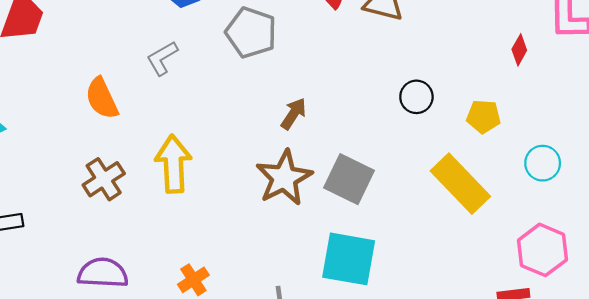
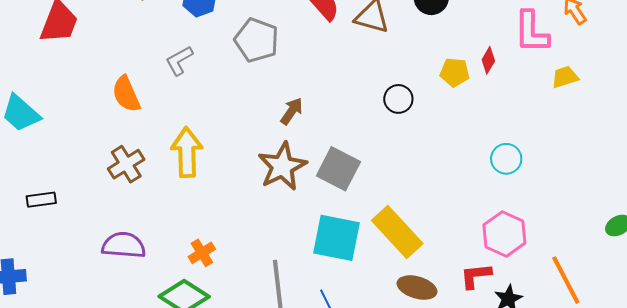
yellow pentagon: (483, 116) -> (455, 72), moved
yellow rectangle: (460, 184) -> (397, 232), moved

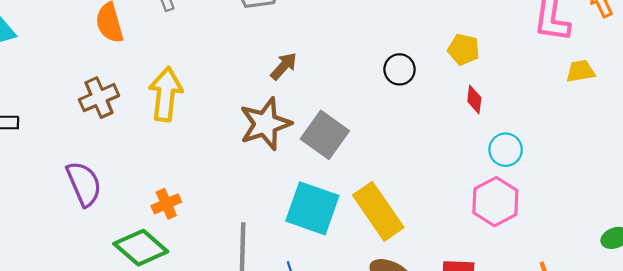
red diamond: (488, 60) -> (474, 99), moved, turned -32
pink hexagon: (504, 234) -> (495, 202), moved
purple semicircle: (124, 245) -> (84, 184), turned 54

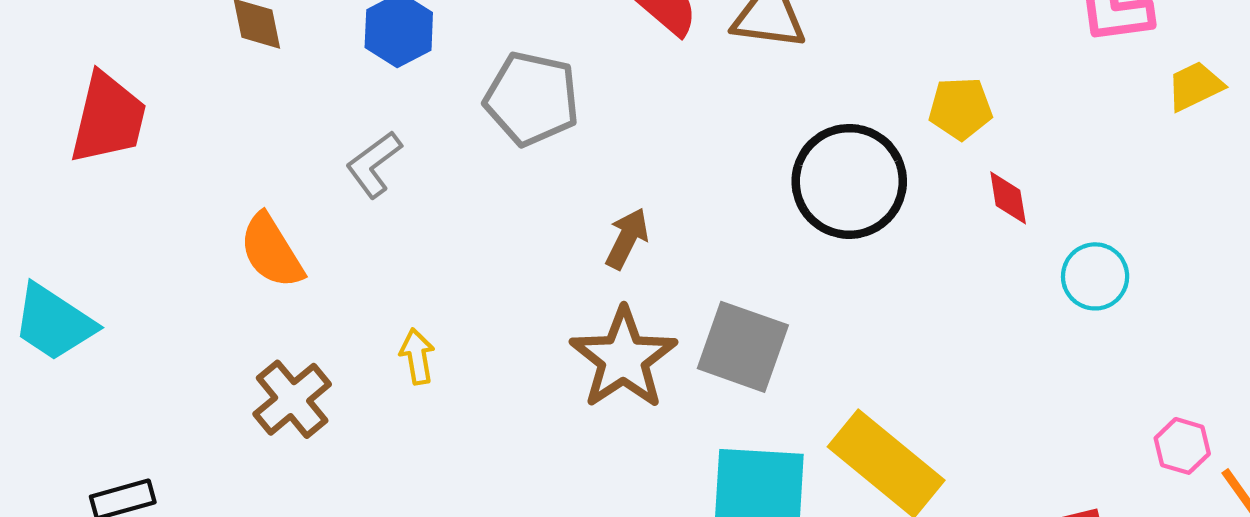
black circle: (400, 69) -> (849, 181), size x1.8
yellow arrow: (166, 94) -> (417, 356), size x0.5
pink hexagon: (495, 202) -> (1182, 446), moved, size x0.6

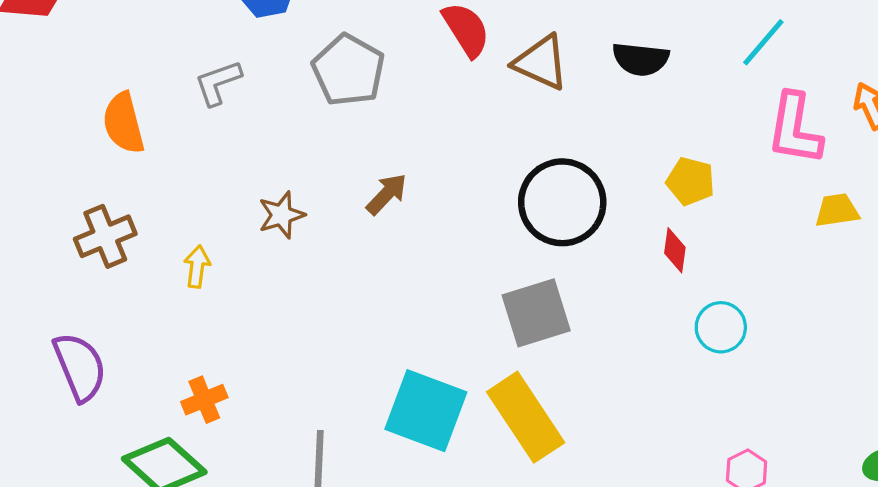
yellow pentagon: (960, 108) -> (691, 181), moved
gray square: (743, 347) -> (536, 313), moved, turned 36
yellow arrow: (417, 356) -> (197, 267), moved
brown star: (623, 358) -> (281, 215), moved, size x0.6

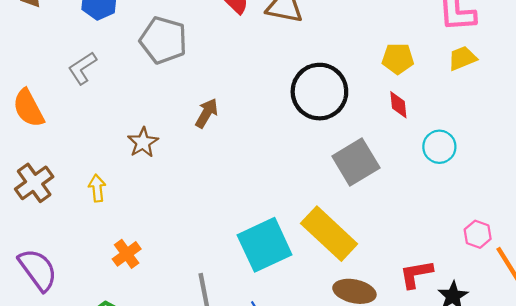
yellow trapezoid: (837, 210) -> (462, 58), moved
gray square: (536, 313) -> (356, 162), moved
orange cross: (204, 400) -> (127, 254), moved
cyan square: (426, 411) -> (265, 245), turned -32

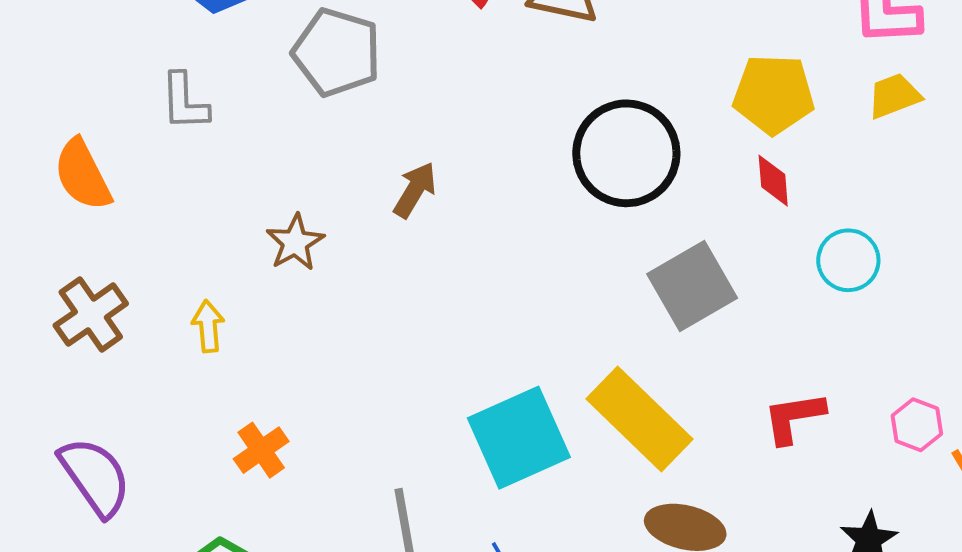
yellow pentagon: (398, 59) -> (774, 94), size x1.4
gray L-shape: (82, 68) -> (185, 102), turned -60
red L-shape: (416, 274) -> (794, 418), moved

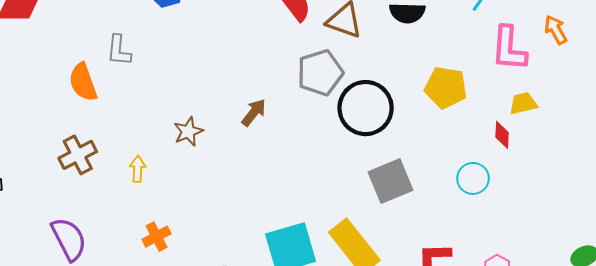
gray pentagon: (337, 52) -> (320, 73), moved, turned 30
yellow trapezoid: (894, 96) -> (523, 103), moved
gray L-shape: (185, 102) -> (119, 50), moved
red diamond: (773, 181) -> (502, 135), moved

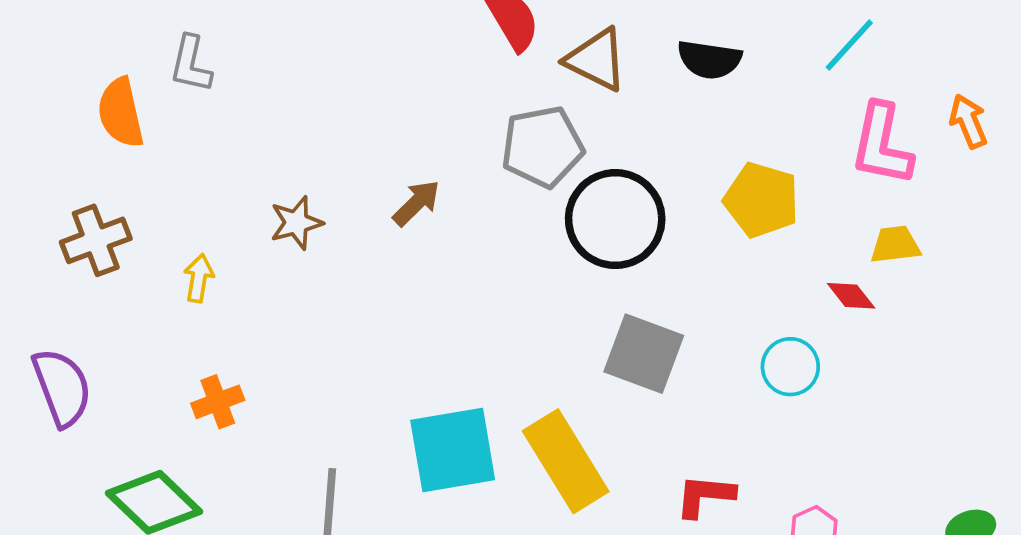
red diamond: (502, 135) -> (851, 296), turned -48
gray square: (391, 181) -> (644, 354), turned 36

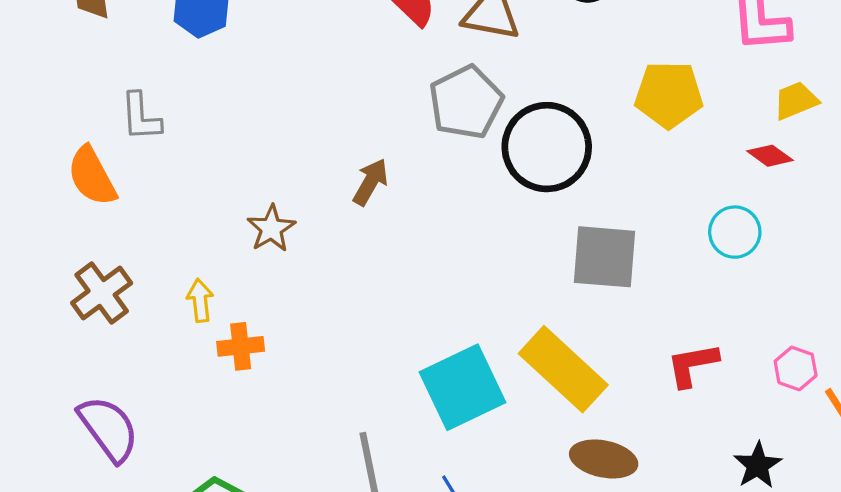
orange cross: (218, 402) -> (241, 346), moved, turned 30

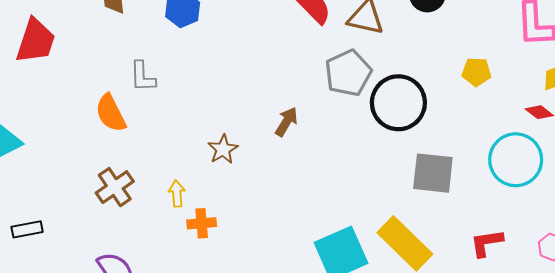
yellow pentagon: (669, 95) -> (476, 72), size x0.7
cyan circle: (735, 232) -> (516, 160), size x1.6

